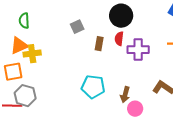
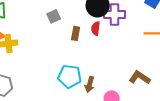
purple cross: (138, 50) -> (115, 14), moved
brown arrow: (125, 95) -> (90, 84), moved

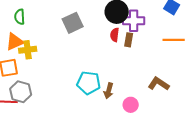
gray square: (54, 16) -> (73, 23), size x1.5
brown rectangle: (76, 33) -> (129, 40), moved

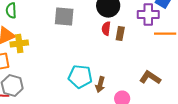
purple cross: (134, 21) -> (148, 15), moved
gray square: (73, 23) -> (64, 17), turned 30

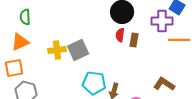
gray square: (64, 17) -> (78, 50), moved, turned -30
yellow cross: (19, 44) -> (57, 50), moved

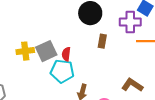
red semicircle: (120, 35) -> (66, 54), moved
cyan pentagon: (94, 83) -> (62, 71), moved

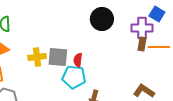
brown rectangle: (102, 41) -> (142, 44), moved
gray square: (46, 51) -> (58, 57), turned 30

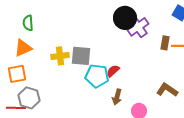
purple cross: (142, 28) -> (138, 27), moved, turned -35
red semicircle: (78, 60) -> (113, 71), moved, turned 40

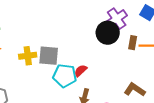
black circle: (125, 18) -> (108, 33), moved
purple cross: (138, 27) -> (117, 19), moved

